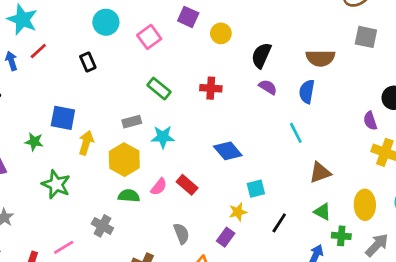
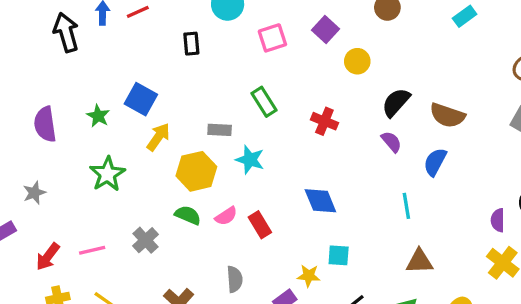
brown semicircle: (320, 58) -> (447, 115), moved

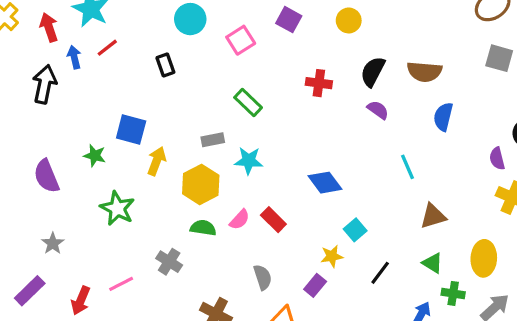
black arrow: (66, 32) -> (44, 84), turned 42
yellow circle: (357, 61) -> (349, 20), moved
red cross: (324, 121) -> (319, 83), moved
blue semicircle: (435, 162) -> (443, 117), moved
cyan square: (339, 255) -> (355, 230), turned -30

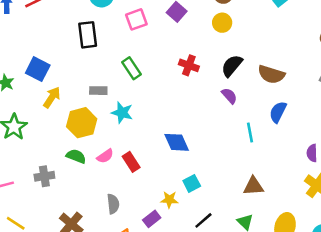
black rectangle: (165, 65) -> (88, 35), moved, size x1.5
cyan line: (407, 167) -> (250, 133), moved
gray cross: (169, 262) -> (44, 176), turned 36

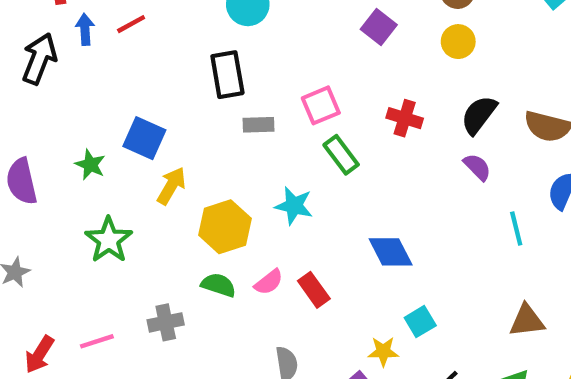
pink square: (136, 19) -> (321, 105), moved
green rectangle: (132, 68) -> (341, 155), moved
gray rectangle: (98, 91) -> (258, 125), moved

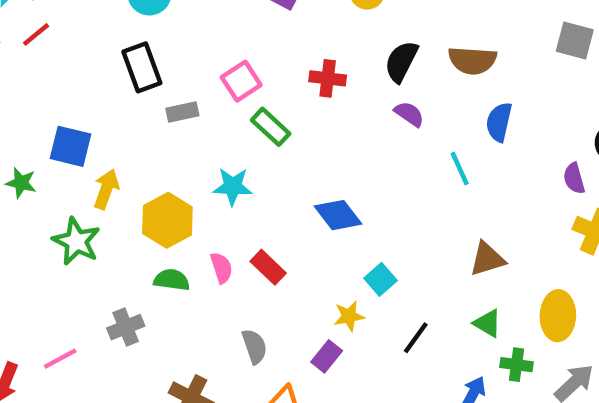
green star: (109, 240) -> (76, 241), moved
pink semicircle: (269, 282) -> (221, 268), turned -60

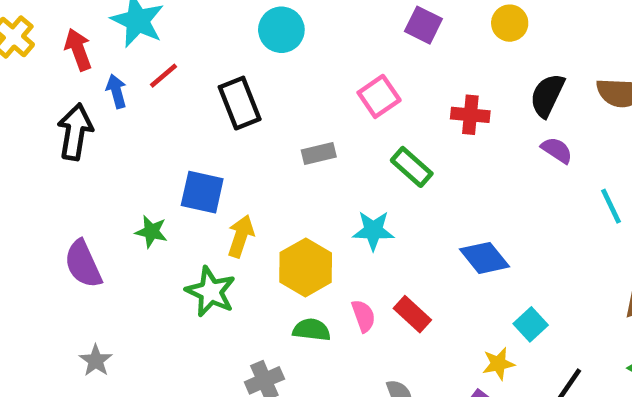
black rectangle: (142, 67) -> (240, 103), moved
pink square: (241, 81) -> (379, 96), moved

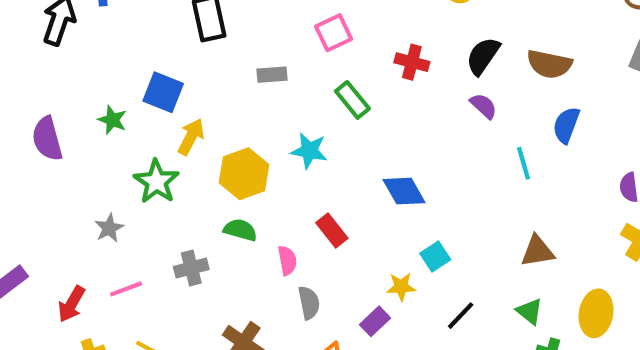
pink semicircle: (363, 316) -> (287, 260), moved
gray star: (96, 361) -> (109, 228), moved

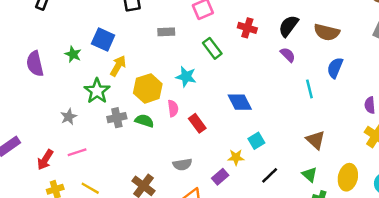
brown triangle: (537, 251) -> (315, 140), turned 50
pink semicircle: (287, 260) -> (173, 108), moved
gray cross: (191, 268) -> (117, 118), moved
gray semicircle: (309, 303) -> (182, 164), turned 90

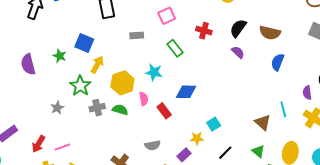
cyan line: (309, 89) -> (283, 109), moved
blue diamond: (240, 102) -> (186, 92), moved, turned -60
pink line: (77, 152) -> (62, 147), moved

